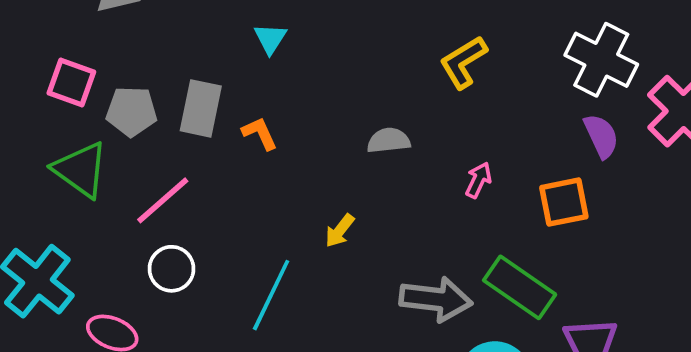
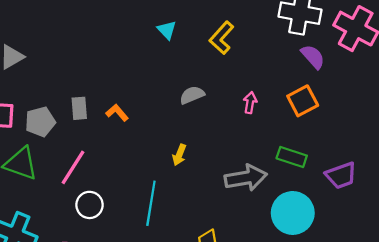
cyan triangle: (270, 39) -> (167, 30), moved
gray rectangle: (201, 108) -> (79, 108), size x0.7
green rectangle: (520, 287) -> (292, 157), size x0.7

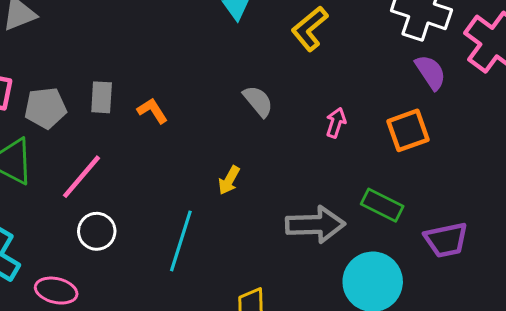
gray semicircle: (192, 95) -> (258, 101), turned 65

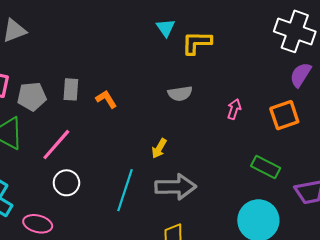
yellow L-shape: (310, 29) -> (197, 43), moved, turned 40
purple semicircle: (431, 72) -> (301, 75), turned -115
gray semicircle: (258, 101) -> (180, 93), turned 120
gray arrow: (315, 225) -> (176, 187), moved

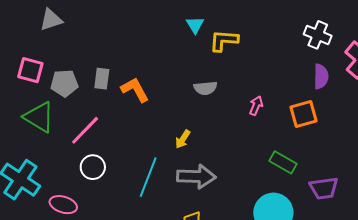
white cross: (295, 31) -> (318, 35), size x0.7
purple semicircle: (301, 75) -> (321, 76), turned 145
orange L-shape: (106, 99) -> (135, 90), size x1.4

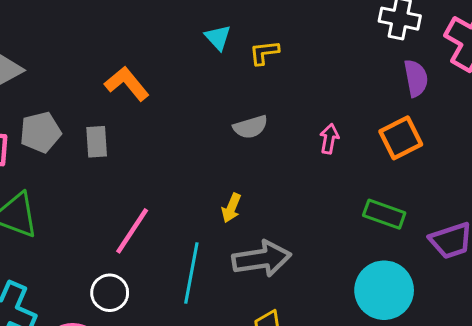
yellow L-shape: (224, 40) -> (264, 52), size x0.7
gray pentagon: (64, 83) -> (40, 132), moved
orange L-shape: (135, 90) -> (127, 84), moved
pink line: (85, 130) -> (132, 231), moved
white circle: (93, 167) -> (110, 293), moved

